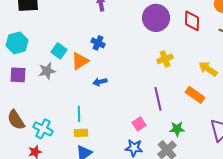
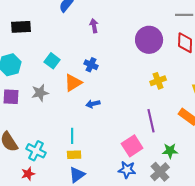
cyan square: (59, 51) -> (52, 61), moved
pink square: (139, 124) -> (132, 146), size x1.5

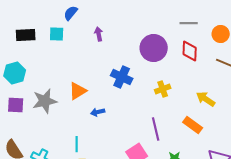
cyan square: (52, 61) -> (57, 34), moved, turned -35
blue cross: (91, 65) -> (122, 77), moved, size x1.5
gray star: (40, 93) -> (45, 101), size x1.4

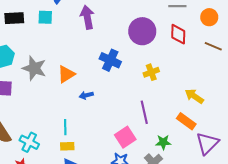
purple arrow: (99, 34) -> (87, 17), size x1.6
yellow arrow: (206, 99) -> (194, 96), moved
gray star: (45, 101) -> (34, 68), moved, turned 30
orange rectangle: (193, 125) -> (186, 121), moved

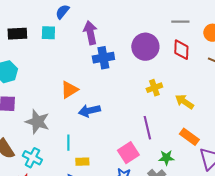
blue cross: (110, 60) -> (103, 58), moved, turned -35
gray star: (34, 68) -> (37, 122), moved
blue arrow: (86, 95) -> (89, 111), size x1.5
yellow arrow: (194, 96) -> (184, 102), moved
yellow rectangle: (67, 146) -> (82, 162), moved

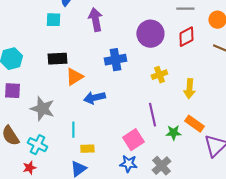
black rectangle: (17, 34) -> (57, 59), moved
red diamond: (181, 50) -> (186, 37), turned 60
blue cross: (103, 58) -> (115, 60), moved
yellow arrow: (184, 102) -> (189, 89), turned -120
green star: (166, 158) -> (173, 133), moved

